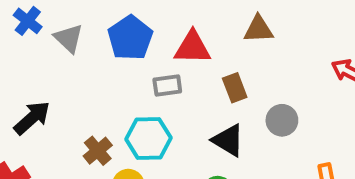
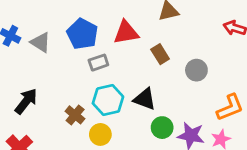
gray rectangle: (167, 85) -> (98, 63), moved
black triangle: (228, 140) -> (145, 99), moved

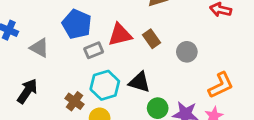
red triangle: (126, 32) -> (120, 35), moved
gray triangle: (41, 42) -> (39, 48), moved

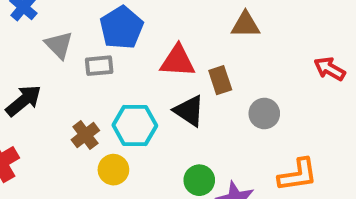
gray rectangle: (94, 50) -> (99, 66), moved
black triangle: (139, 82) -> (189, 111), moved

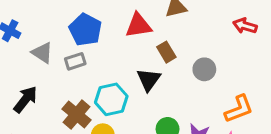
red triangle: (178, 61) -> (138, 25), moved
black triangle: (189, 111) -> (149, 80), turned 45
brown cross: (85, 135) -> (77, 114), size x1.4

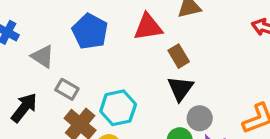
gray rectangle: (75, 61) -> (67, 89), moved, turned 48
gray circle: (204, 69) -> (200, 118), moved
black triangle: (149, 80) -> (180, 88), moved

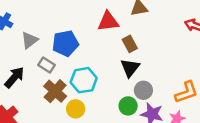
blue pentagon: (90, 31) -> (65, 43), moved, turned 30
gray triangle: (43, 57) -> (30, 40), turned 48

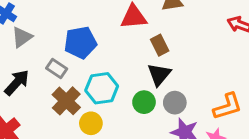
gray triangle: (30, 40) -> (22, 37), moved
green circle: (128, 106) -> (144, 102), moved

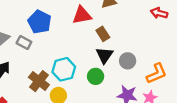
blue pentagon: (80, 42) -> (39, 22), moved, turned -30
gray rectangle: (57, 68) -> (24, 42), moved
gray circle: (175, 103) -> (128, 61), moved

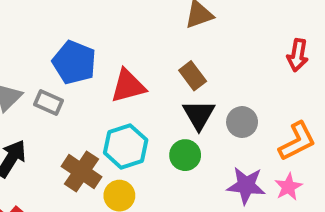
red arrow: (159, 13) -> (298, 55), moved, turned -91
red triangle: (82, 15) -> (128, 86), moved

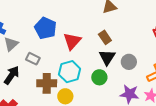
red triangle: (128, 86) -> (72, 41), turned -36
gray rectangle: (49, 103) -> (33, 59), moved
brown cross: (81, 172) -> (47, 83), turned -36

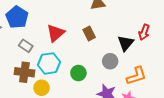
blue pentagon: (45, 28) -> (17, 17), moved
black triangle: (107, 57) -> (126, 43), moved
gray rectangle: (33, 59) -> (26, 46), moved

